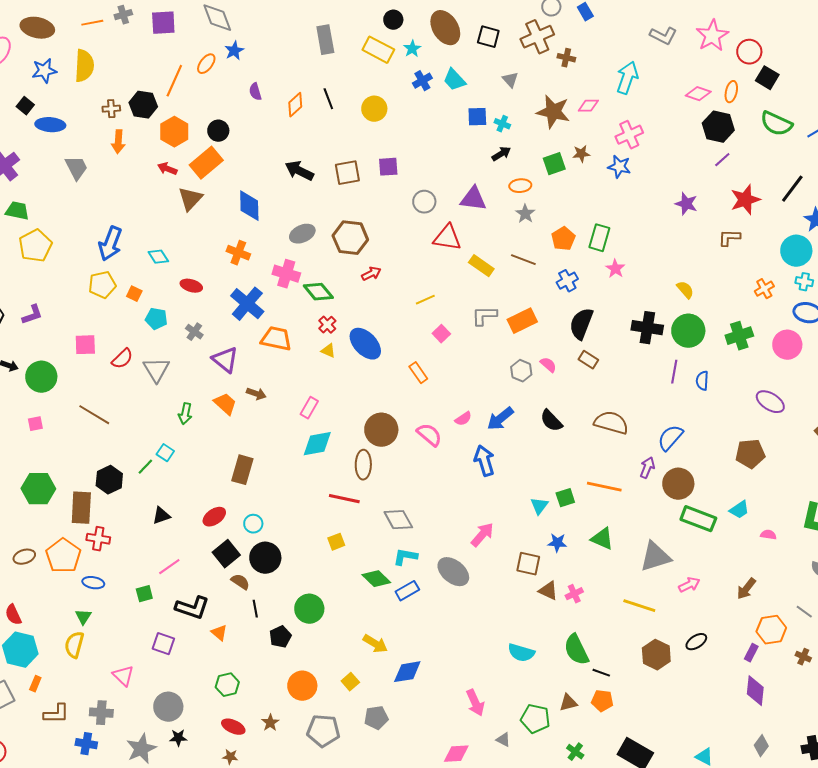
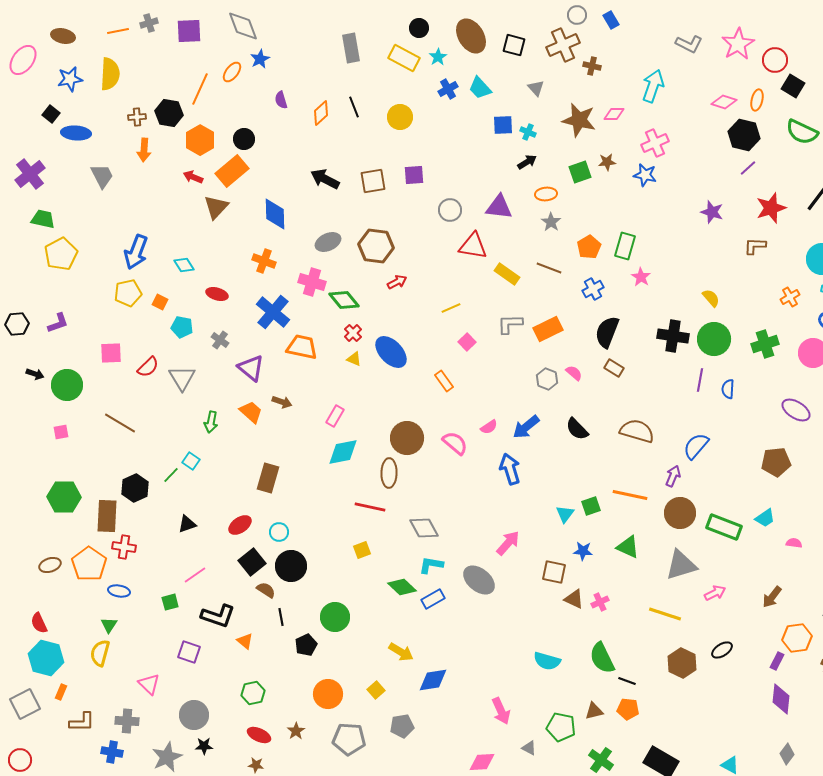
brown ellipse: (37, 28) -> (63, 36), size x0.7
brown circle: (678, 484) -> (680, 513), moved
green cross: (575, 752) -> (601, 760), size x1.4

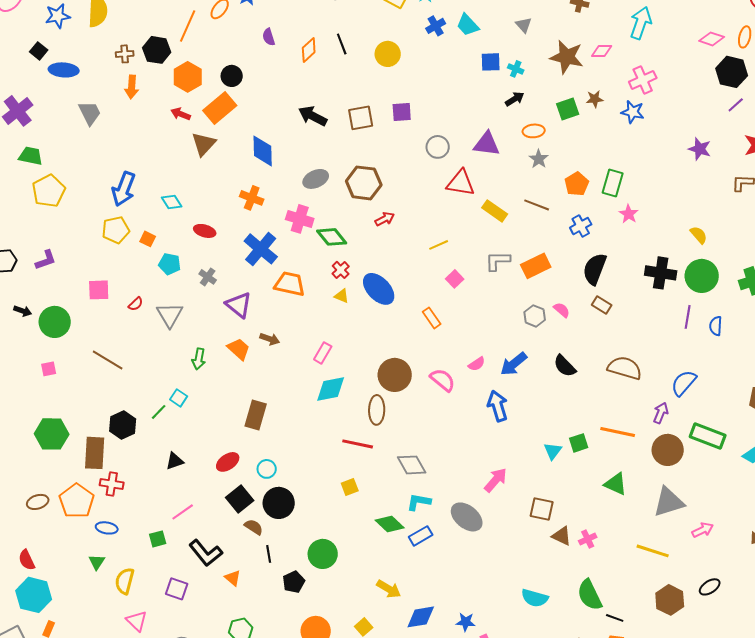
red semicircle: (148, 367) -> (136, 304), size x0.7
green rectangle: (724, 527) -> (708, 436), moved
blue star: (583, 551) -> (466, 622), moved
black L-shape: (218, 616) -> (206, 553), turned 32
yellow semicircle: (100, 653) -> (125, 581), moved

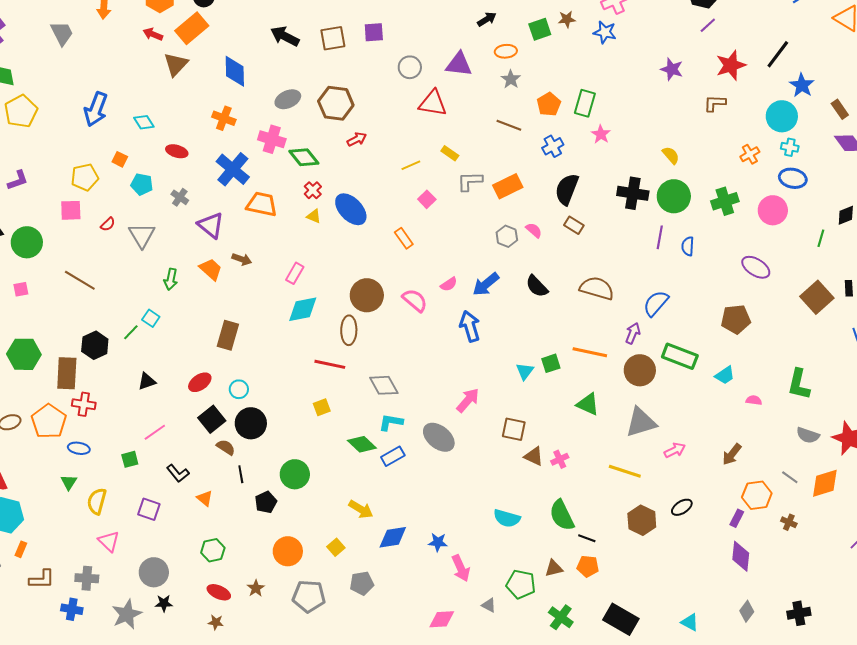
yellow rectangle: (495, 211) -> (450, 153), moved, size x0.7
yellow pentagon: (116, 230) -> (85, 177), moved
black L-shape: (206, 553) -> (178, 473), size x0.7

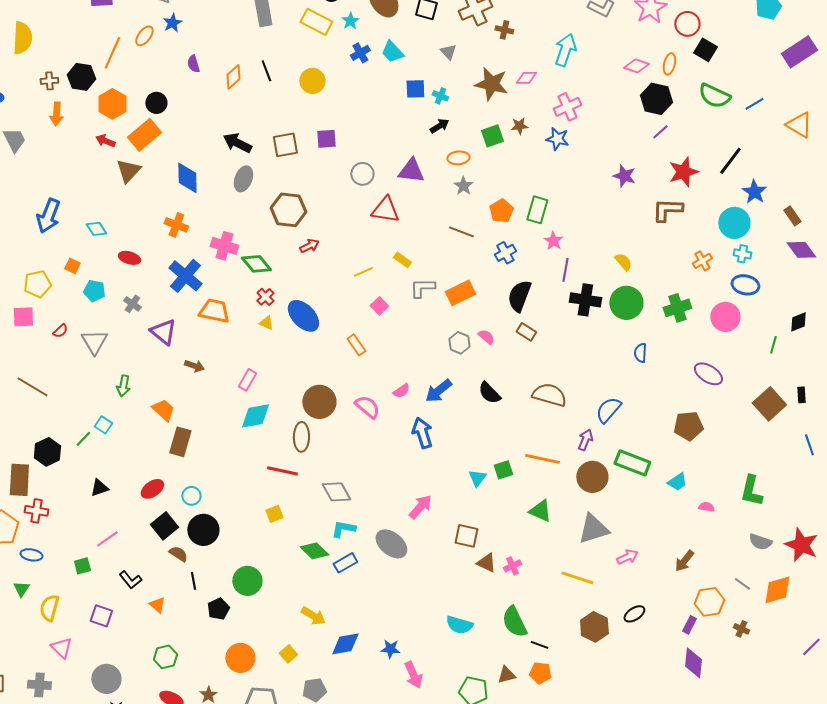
gray ellipse: (288, 99) -> (243, 179), moved, turned -45
brown L-shape: (715, 103) -> (667, 210), size x1.4
purple line: (660, 237) -> (565, 270), moved
orange trapezoid: (211, 269) -> (163, 410), moved

